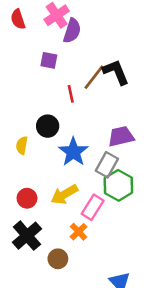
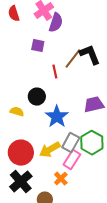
yellow semicircle: (22, 145) -> (17, 112), turned 96
gray rectangle: (107, 165) -> (71, 143), moved
red circle: (27, 198) -> (21, 153), size x1.6

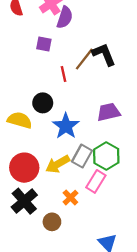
yellow semicircle: (17, 112) -> (20, 120), size x1.5
pink rectangle: (72, 160) -> (96, 181), moved

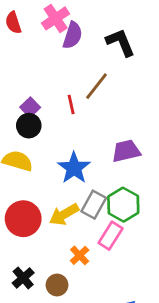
purple square: (44, 44) -> (30, 107), moved, turned 35
black L-shape: (104, 54) -> (120, 42), moved
black circle: (43, 103) -> (29, 126), moved
black cross: (24, 201) -> (23, 278), moved, size x0.7

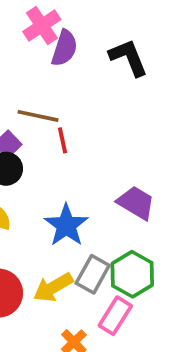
brown line: (96, 86) -> (38, 116), moved, turned 64
purple trapezoid: (126, 151) -> (136, 203), turned 44

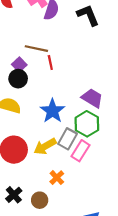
green hexagon: (132, 274) -> (87, 124), moved
pink rectangle: (115, 316) -> (80, 151), moved

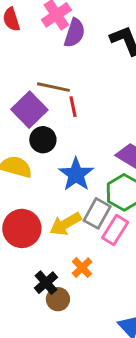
purple square: (19, 65) -> (29, 110), size x1.6
black circle: (18, 79) -> (43, 140), moved
black cross: (14, 195) -> (46, 283), moved

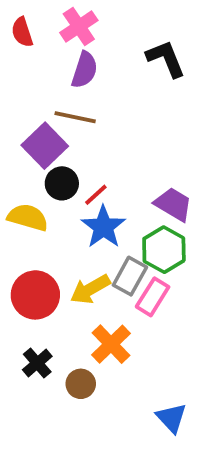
purple semicircle: (75, 33) -> (85, 70), moved
red line: (73, 107) -> (96, 195), moved, turned 60
orange cross: (82, 268) -> (111, 344), size x1.5
black cross: (46, 283) -> (37, 363), moved

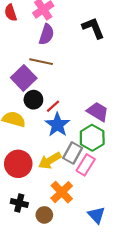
black cross: (37, 363) -> (19, 203), turned -35
blue triangle: (171, 418) -> (97, 215), moved

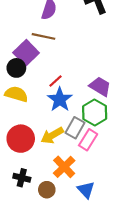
black circle: (33, 100) -> (16, 68), moved
blue triangle: (97, 215) -> (86, 190), moved

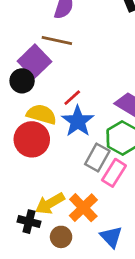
yellow semicircle: (16, 94) -> (42, 114), moved
yellow arrow: (52, 135) -> (50, 203), moved
red circle: (21, 139) -> (32, 139), moved

